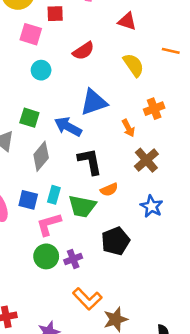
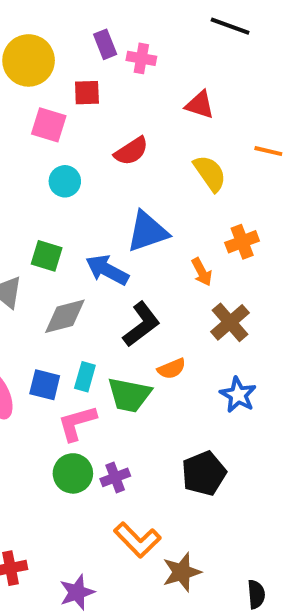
gray diamond: (41, 156) -> (65, 316), turned 36
black L-shape: (90, 161) -> (141, 324), turned 64
black pentagon: (116, 241) -> (204, 473), moved

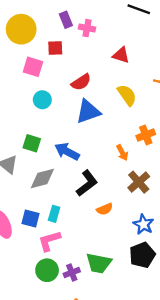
blue triangle: (147, 232) -> (88, 112), moved
green trapezoid: (129, 395) -> (99, 263), moved
black pentagon: (204, 473) -> (142, 255), moved

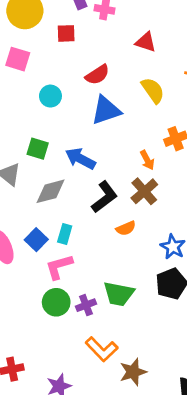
pink square: (33, 67) -> (18, 59), moved
brown cross: (139, 182) -> (144, 191), moved
blue square: (31, 218) -> (36, 240), turned 30

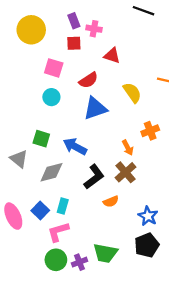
red square: (66, 33) -> (74, 43), moved
red triangle: (146, 42) -> (112, 56), moved
pink square: (18, 59) -> (54, 68), moved

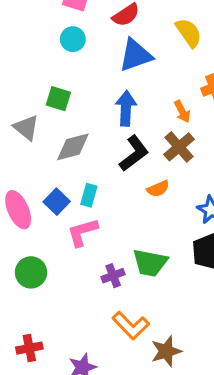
blue arrow: (75, 146) -> (126, 108), moved, turned 65
green circle: (56, 260) -> (31, 272), moved

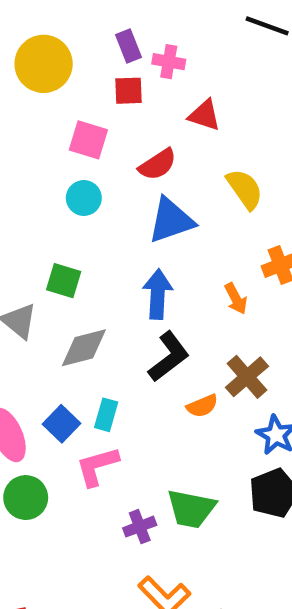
brown cross: (179, 147) -> (247, 377), moved
green circle: (31, 272) -> (26, 498), moved

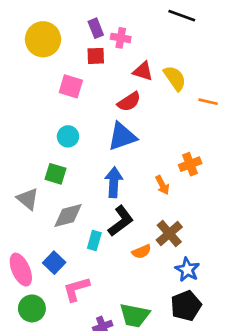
red semicircle: (158, 164) -> (129, 102), moved
yellow semicircle: (245, 189) -> (175, 78), moved
cyan circle: (84, 198) -> (68, 136), moved
cyan rectangle: (106, 415) -> (94, 240), moved

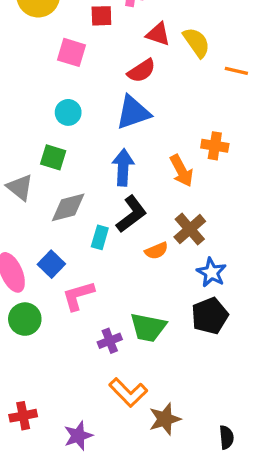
orange cross: (190, 164) -> (215, 146), turned 30
orange arrow: (162, 185) -> (181, 171), size x1.4

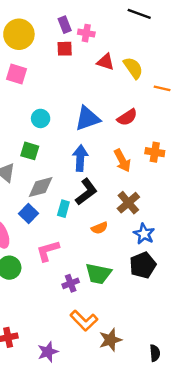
pink square: (71, 52) -> (16, 74), moved
red semicircle: (141, 71) -> (127, 117), moved
orange cross: (215, 146) -> (155, 152), moved
orange semicircle: (156, 251) -> (99, 228), moved
blue square: (51, 264) -> (29, 213), moved

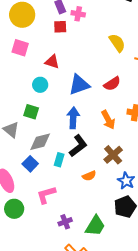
red triangle: (106, 62) -> (52, 62), moved
green trapezoid: (98, 274) -> (95, 226), moved, turned -70

